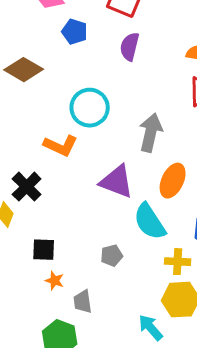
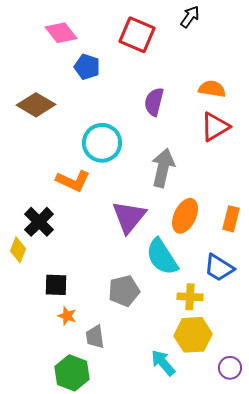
purple semicircle: (130, 47) -> (154, 102), moved
purple triangle: (117, 182) -> (129, 217), turned 48
gray pentagon: (112, 256) -> (124, 291), size x1.4

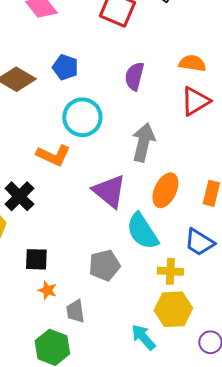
blue pentagon: (87, 67) -> (65, 67), moved
purple triangle: (129, 217) -> (109, 191), turned -30

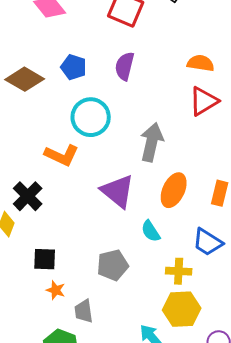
purple semicircle: (134, 76) -> (125, 66), moved
cyan semicircle: (142, 231) -> (151, 231), size x0.6

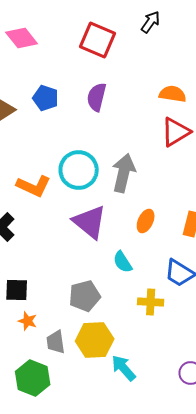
cyan circle: (91, 117) -> (79, 170), moved
orange ellipse: (174, 190) -> (146, 221), size x0.7
yellow hexagon: (182, 309) -> (95, 340), moved

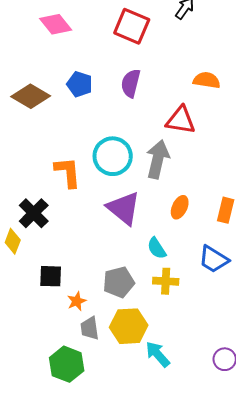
red triangle: (176, 132) -> (181, 120), moved, turned 40
orange L-shape: (34, 186) -> (68, 172), turned -120
yellow cross: (151, 302) -> (166, 281), moved
orange star: (28, 321) -> (77, 301), moved, turned 30

